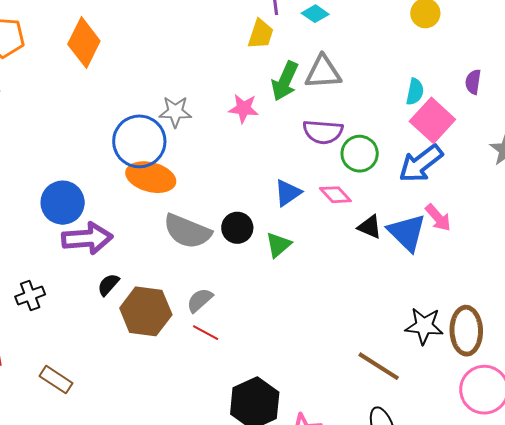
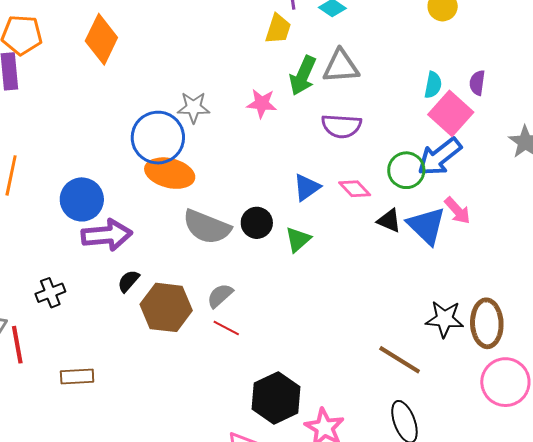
purple semicircle: (473, 82) -> (477, 83), moved
green circle: (360, 154) -> (406, 170), moved
brown rectangle: (56, 380) -> (77, 377), turned -36

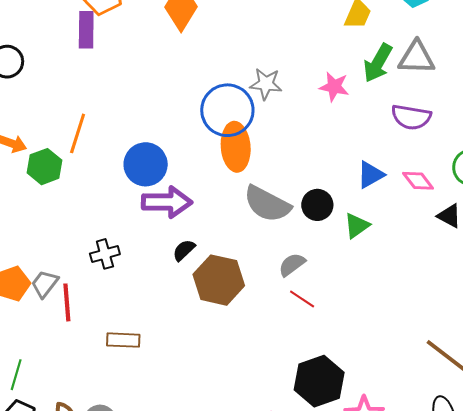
orange ellipse: (170, 173) -> (236, 147), turned 66
gray semicircle: (220, 296) -> (292, 265), moved
red line: (226, 328) -> (302, 299), moved

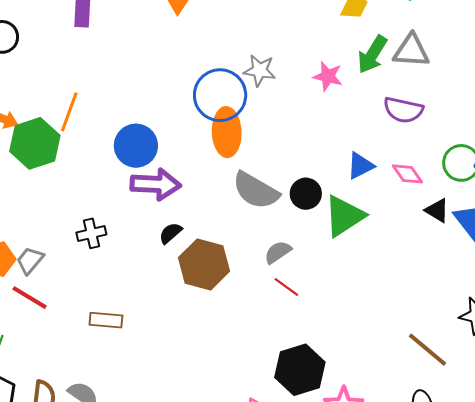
green hexagon: (44, 167) -> (35, 143), size x1.4
green triangle: (357, 226) -> (344, 216), size x1.6
red line: (67, 302) -> (30, 298), moved, turned -57

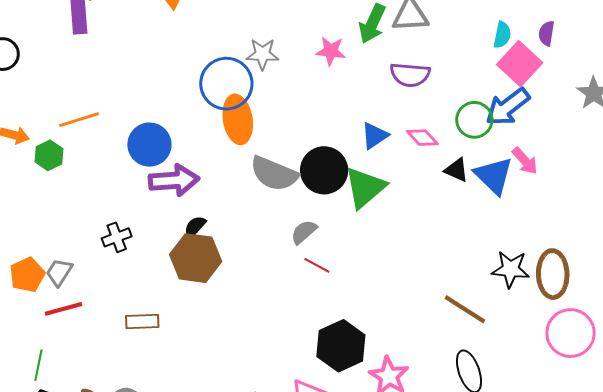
orange line: (69, 112) -> (79, 120), turned 60
green hexagon: (35, 143) -> (49, 155), size x0.6
black circle: (306, 194) -> (324, 170), size x1.5
brown hexagon: (204, 264) -> (196, 258), moved
red line: (30, 298) -> (64, 309), turned -39

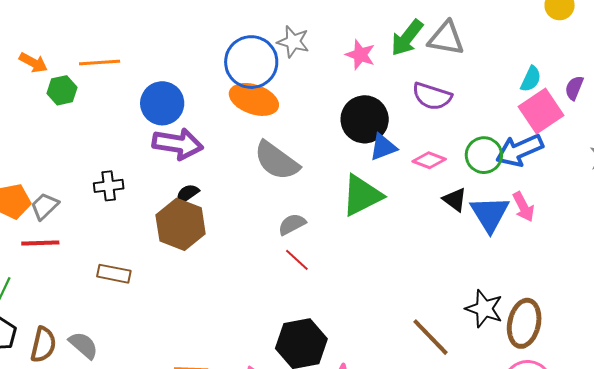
orange ellipse: (238, 119) -> (254, 99), turned -75
pink diamond: (422, 138) -> (429, 160), turned -40
black circle: (324, 170) -> (365, 119), moved

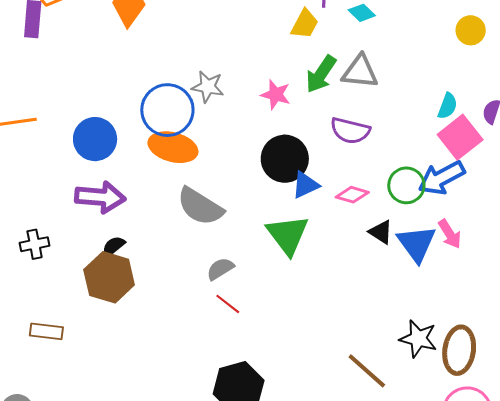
blue circle: (162, 103) -> (95, 139), moved
green triangle: (362, 195) -> (288, 235), turned -36

